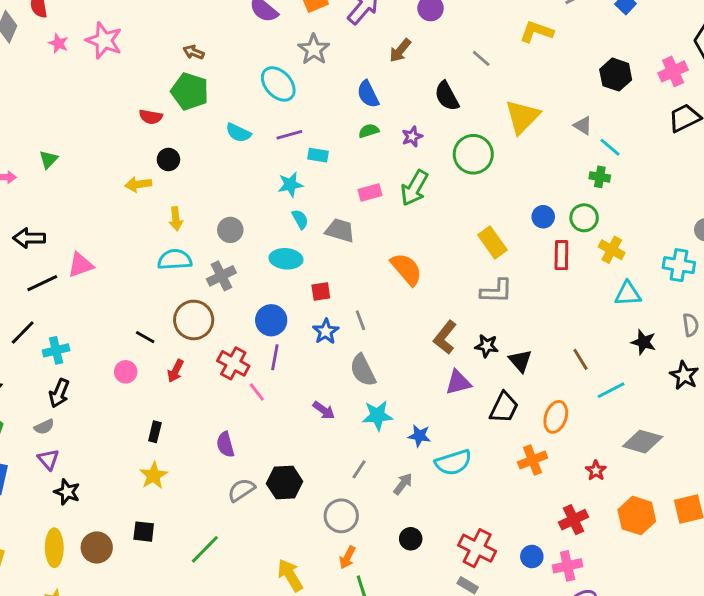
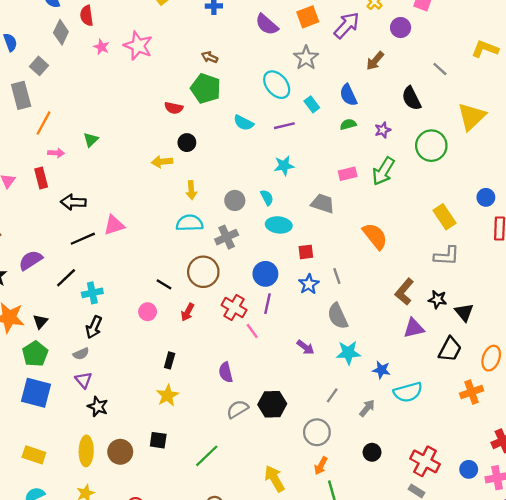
cyan rectangle: (318, 155) -> (312, 104), moved, turned 42
cyan semicircle: (300, 219) -> (267, 198), moved

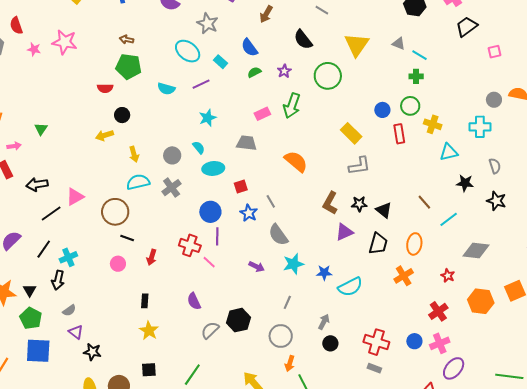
brown circle: (203, 272) -> (115, 212), moved
black arrow: (94, 327) -> (58, 280), moved
gray arrow: (367, 408) -> (324, 322), moved

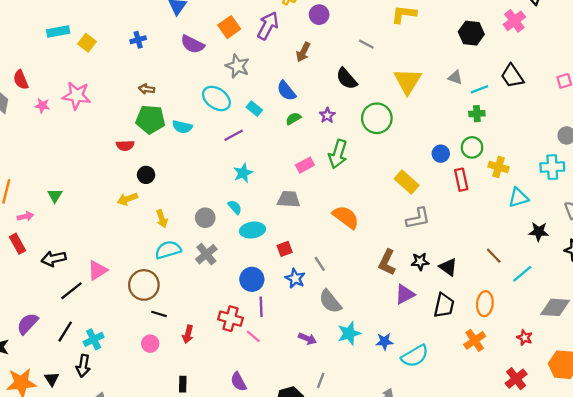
black trapezoid: (467, 27) -> (512, 76), moved, turned -85
cyan line: (420, 55) -> (480, 89), turned -49
cyan semicircle: (166, 89) -> (182, 127), moved
gray line: (287, 302) -> (321, 380), moved

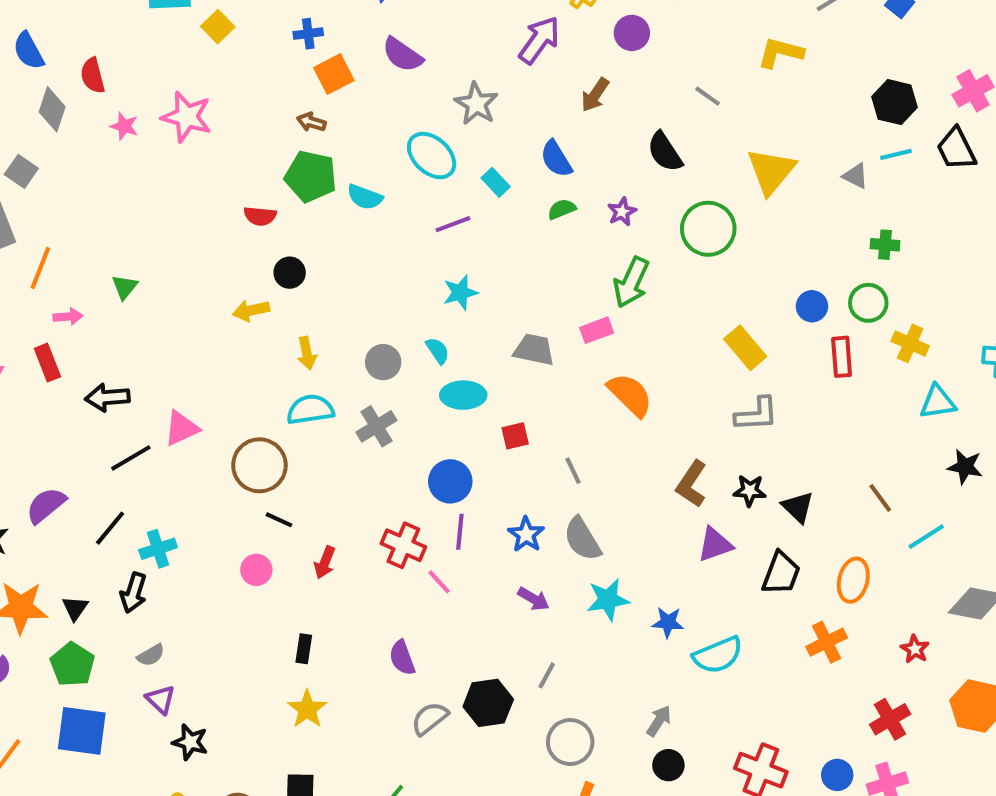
orange square: (229, 27) -> (334, 74), moved
black trapezoid: (512, 76) -> (956, 149), moved
cyan line: (480, 89) -> (896, 154), moved
pink rectangle: (305, 165) -> (597, 330), moved
blue star: (295, 278) -> (526, 534), moved

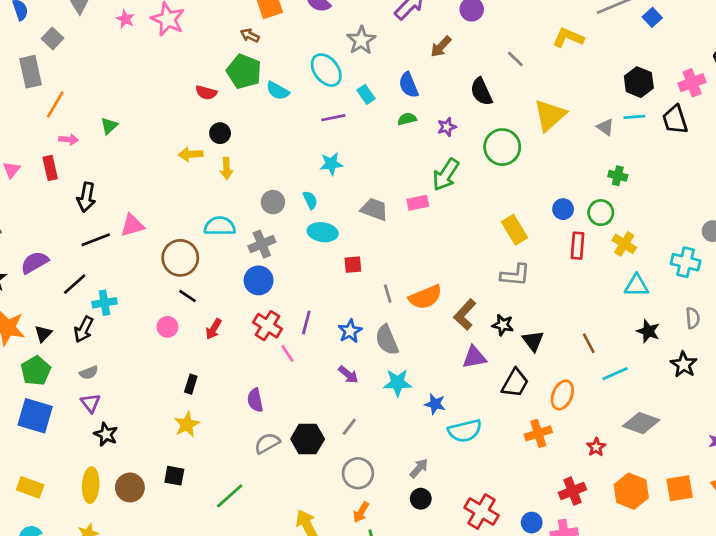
yellow arrow: (307, 353) -> (227, 168), moved
orange semicircle: (630, 395) -> (425, 297), moved, turned 104
black arrow: (107, 397) -> (86, 197), turned -84
blue circle: (450, 481) -> (259, 280), moved

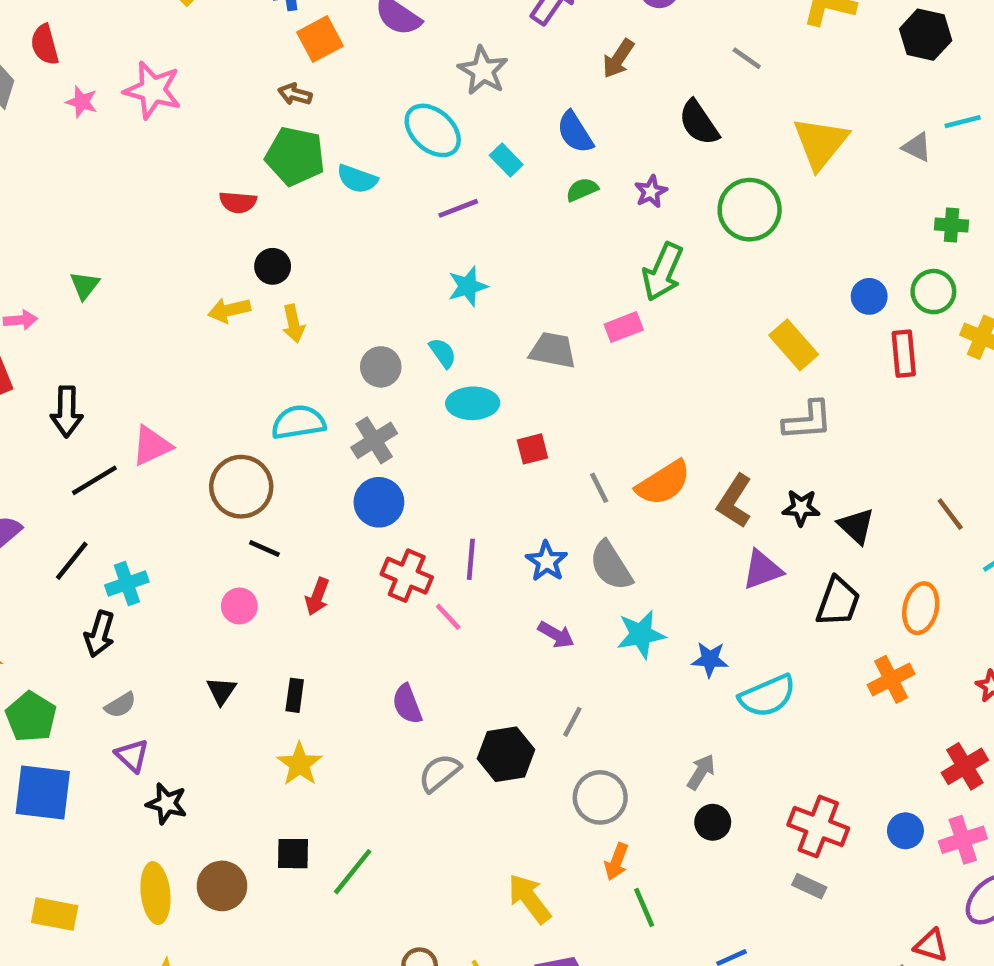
black hexagon: (639, 82) -> (926, 35), moved
black triangle: (43, 334) -> (221, 691), moved
green line: (230, 496) -> (353, 872), moved

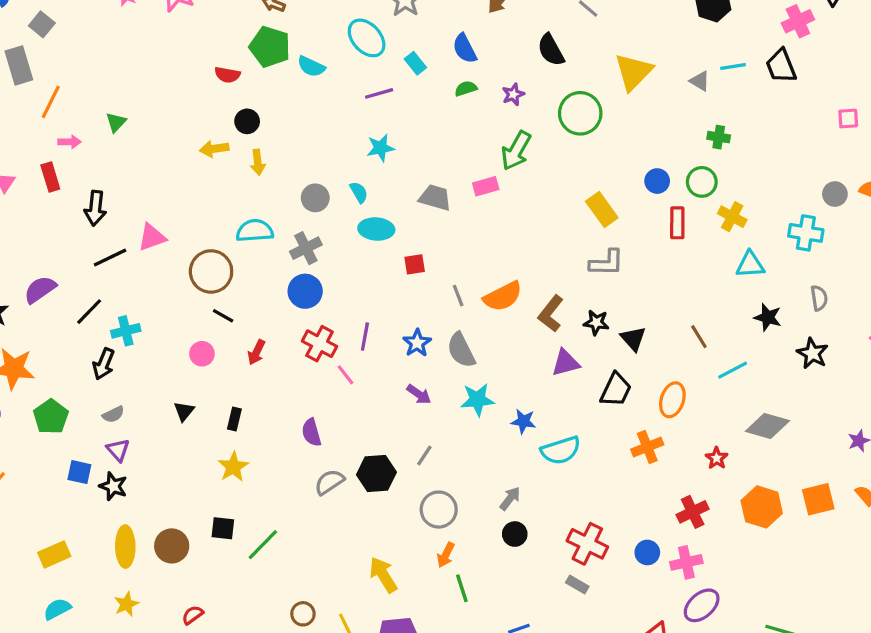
blue square: (43, 793) -> (79, 472), moved, size x0.6
black star: (167, 804) -> (113, 486), moved
yellow rectangle: (55, 914) -> (54, 554), turned -40

